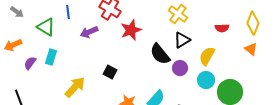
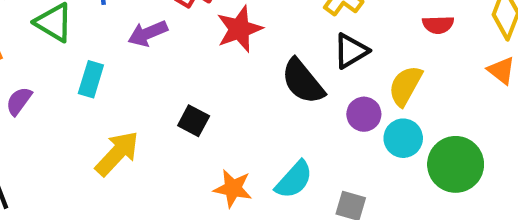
cyan rectangle: (51, 57) -> (91, 79), moved
purple circle: (180, 68) -> (364, 114), moved

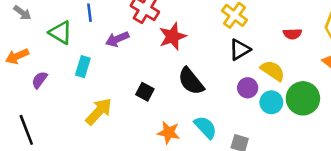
black semicircle: (303, 81) -> (191, 81), moved
yellow semicircle: (405, 86) -> (273, 71), turned 95
green circle: (456, 164) -> (303, 98), moved
cyan semicircle: (294, 180) -> (205, 127), turned -85

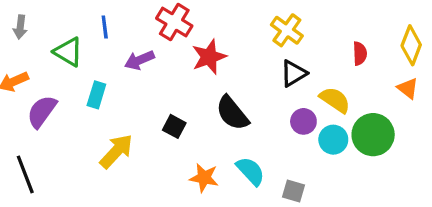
gray arrow: (22, 13) -> (20, 27), turned 60
red semicircle: (292, 34) -> (360, 53), turned -90
purple semicircle: (39, 80) -> (42, 111), size x1.5

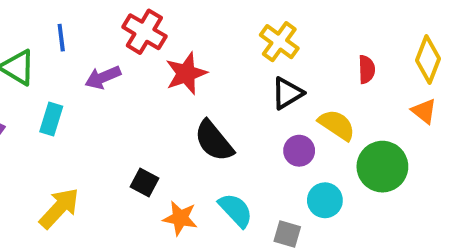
black square: (174, 126) -> (144, 182), moved
cyan circle: (333, 140) -> (325, 200), moved
yellow arrow: (116, 151) -> (59, 208), moved

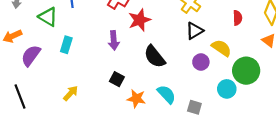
purple arrow: (103, 77) -> (114, 40), moved, turned -72
cyan circle: (325, 200) -> (227, 89), moved
yellow arrow: (59, 208) -> (71, 93), size x0.7

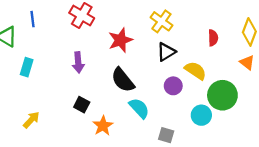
red star: (140, 20) -> (120, 40), moved
cyan semicircle: (166, 94) -> (139, 108), moved
orange star: (136, 99) -> (103, 126), turned 30

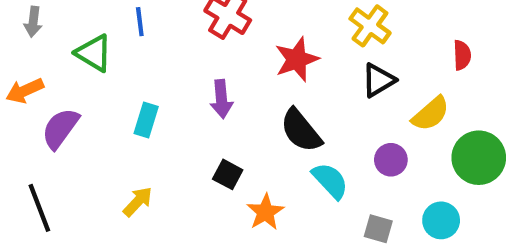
cyan rectangle: (27, 67) -> (146, 120), moved
yellow semicircle: (195, 71) -> (431, 114), turned 105
purple circle: (173, 86) -> (391, 160), moved
cyan circle: (201, 115) -> (441, 220), moved

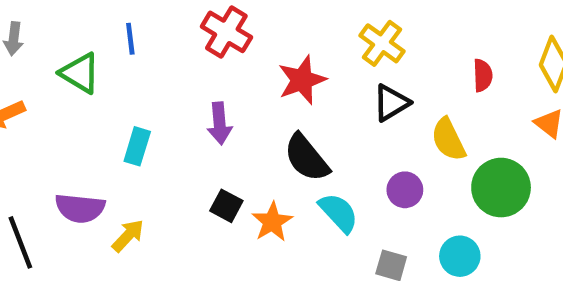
yellow semicircle: (431, 114) -> (448, 139), turned 105
purple semicircle: (60, 128) -> (80, 208), moved, turned -120
orange star: (265, 212) -> (272, 222), moved

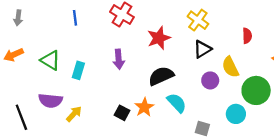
green triangle: (80, 73) -> (50, 60), moved
black semicircle: (306, 158) -> (161, 76), turned 105
purple circle: (405, 190) -> (210, 80), moved
black square: (226, 206) -> (122, 113), moved
cyan circle: (460, 256) -> (236, 114), moved

